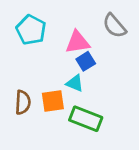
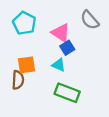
pink triangle: (78, 42) -> (61, 33), turned 42
orange square: (53, 101) -> (26, 65), moved

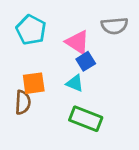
gray semicircle: (90, 20) -> (114, 26), turned -54

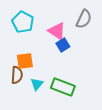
gray semicircle: (114, 26) -> (84, 19), turned -60
cyan triangle: (75, 83) -> (37, 84), moved, turned 48

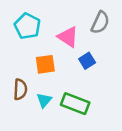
blue square: (63, 45) -> (87, 61), moved
orange square: (25, 61) -> (45, 64), moved

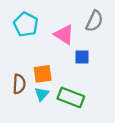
blue square: (87, 61) -> (82, 57), turned 32
orange square: (45, 64) -> (43, 74), moved

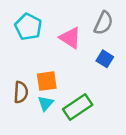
blue square: (82, 57) -> (105, 59), moved, turned 32
green rectangle: (71, 97) -> (78, 107), turned -55

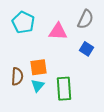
pink triangle: (70, 38) -> (58, 32), turned -30
green rectangle: (78, 107) -> (64, 89), turned -60

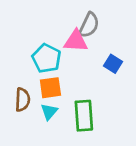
gray semicircle: (86, 19) -> (89, 25), moved
cyan pentagon: (23, 22) -> (46, 58), moved

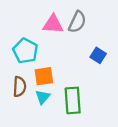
pink triangle: (76, 41) -> (53, 24), moved
cyan pentagon: (46, 58) -> (25, 51), moved

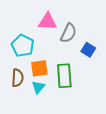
gray semicircle: (77, 22) -> (68, 33), moved
green rectangle: (73, 100) -> (64, 76), moved

